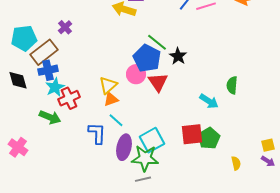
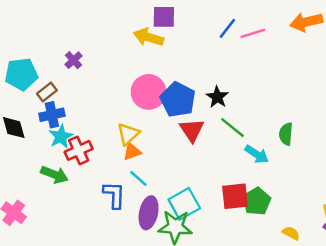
green line: (157, 42) -> (233, 128), moved
brown rectangle: (44, 52) -> (47, 92), size x0.6
pink circle: (136, 74) -> (149, 92), moved, size x1.4
yellow semicircle: (236, 163) -> (291, 233), turned -48

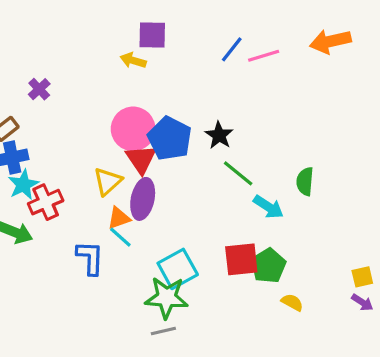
yellow arrow: (149, 37) -> (133, 60), size x0.7
red triangle: (192, 130) -> (141, 159), moved
orange triangle: (132, 152) -> (119, 218), moved
purple ellipse: (149, 213) -> (143, 199), moved
yellow semicircle: (291, 233) -> (292, 302), moved

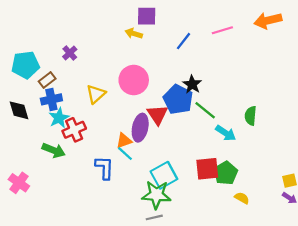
blue line: (232, 49) -> (183, 41), moved
blue pentagon: (170, 138) -> (178, 99), moved
red triangle: (141, 159) -> (157, 115), moved
yellow triangle: (108, 181) -> (96, 94), moved

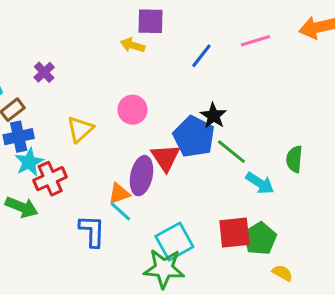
pink circle: (134, 80) -> (132, 110), size x0.7

